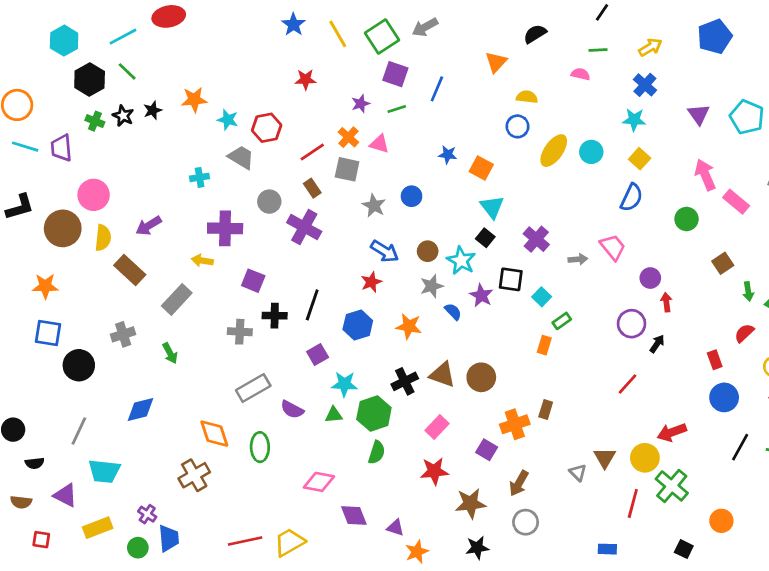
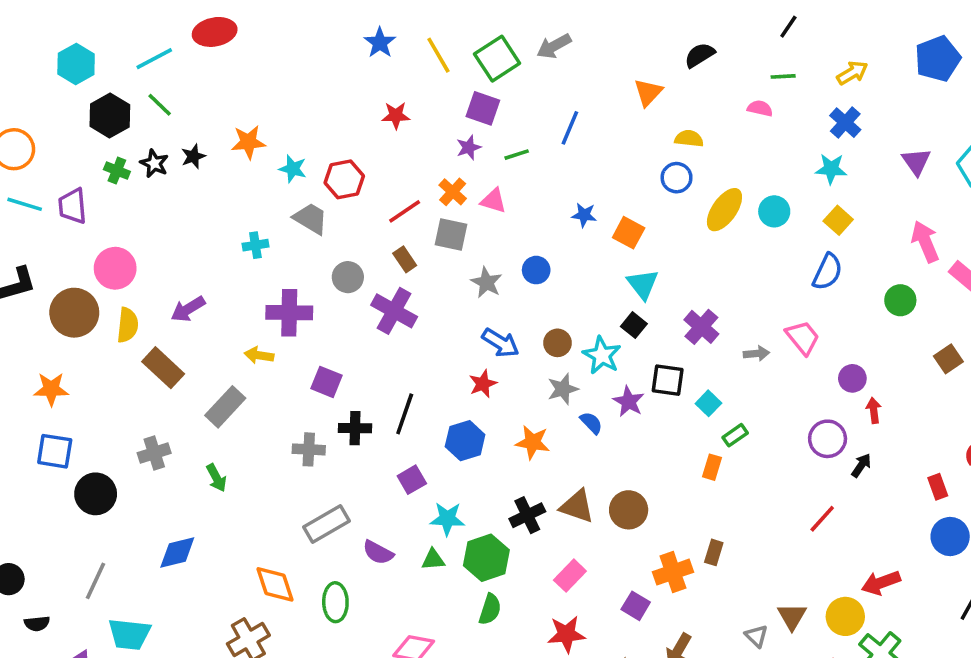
purple square: (395, 74) -> (483, 108), moved

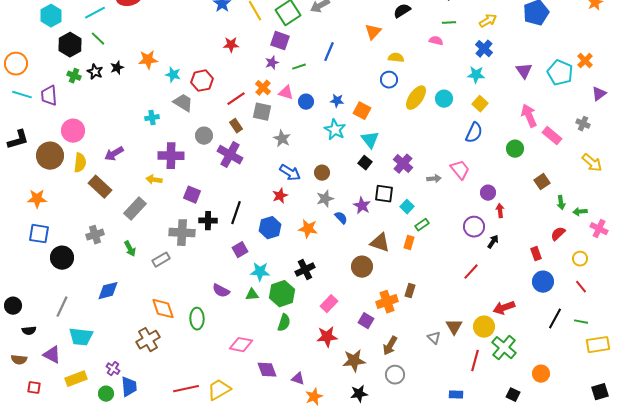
blue circle: (536, 270) -> (306, 102), moved
cyan star: (602, 355) -> (335, 130), moved
gray cross: (309, 449) -> (182, 233), size x1.4
brown triangle: (577, 506) -> (380, 243), moved
gray rectangle: (327, 524) -> (161, 260), moved, size x0.7

